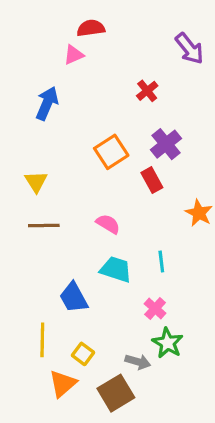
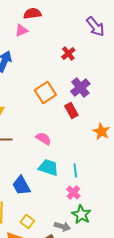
cyan line: (161, 262) -> (75, 170), moved

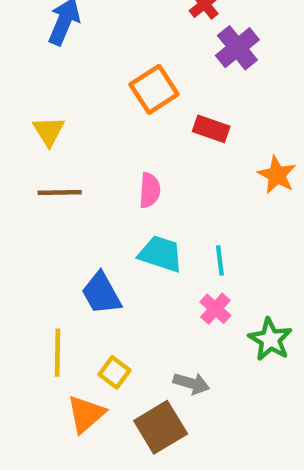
purple cross: (80, 88) -> (237, 48), moved
red rectangle: (71, 110) -> (211, 129), turned -42
pink semicircle: (43, 138) -> (150, 190), turned 63
green star: (81, 214) -> (270, 339), moved

